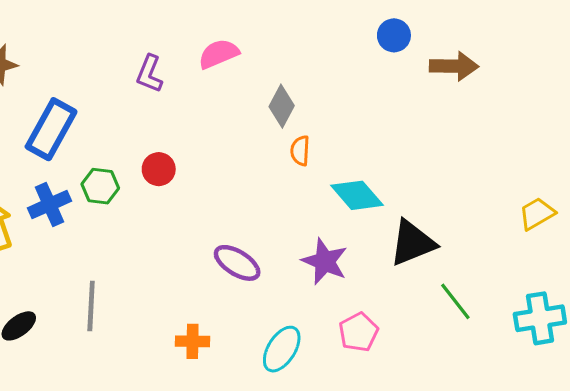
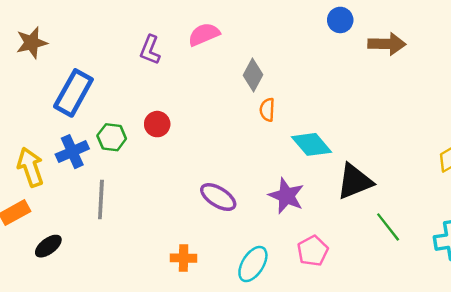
gray line: (91, 306) -> (101, 199), moved

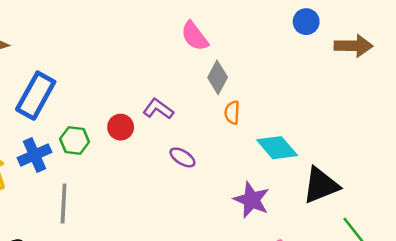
pink semicircle: (204, 34) -> (195, 36), moved, turned -104
purple L-shape: (150, 50) -> (158, 109), moved, turned 104
purple ellipse: (218, 197) -> (182, 157), moved, size x0.7

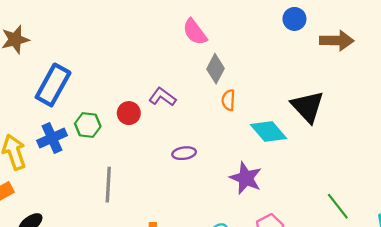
purple ellipse: (182, 157) -> (184, 153), moved, turned -40
black triangle: (321, 185) -> (307, 107), moved, turned -51
gray line: (64, 203) -> (108, 185), moved

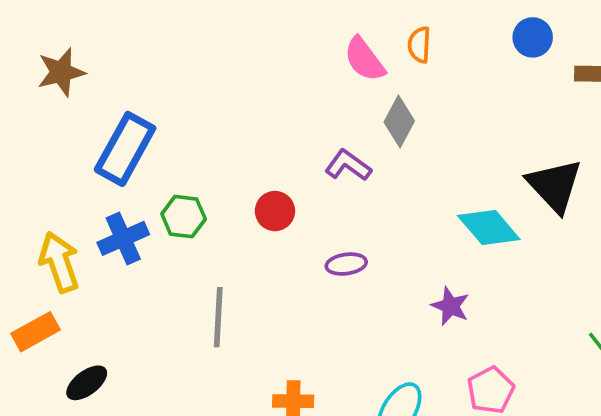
purple L-shape: (162, 97) -> (348, 165), moved
orange semicircle: (228, 100) -> (419, 45), moved
red circle: (129, 113) -> (275, 211), moved
purple star: (246, 178) -> (450, 306), size x0.7

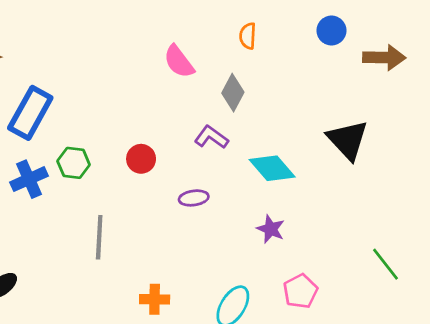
pink semicircle: (364, 59) -> (179, 62), moved
purple L-shape: (348, 165) -> (211, 137), moved
cyan diamond: (489, 227) -> (272, 168), moved

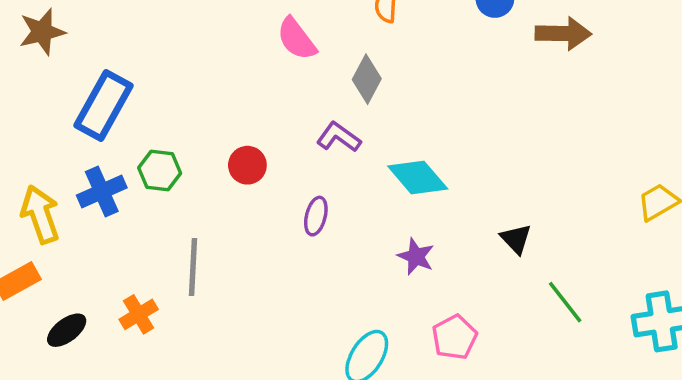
black triangle: (348, 140) -> (516, 239), moved, size x0.6
purple ellipse: (194, 198) -> (316, 216), turned -68
orange cross: (155, 299) -> (139, 314), moved, turned -32

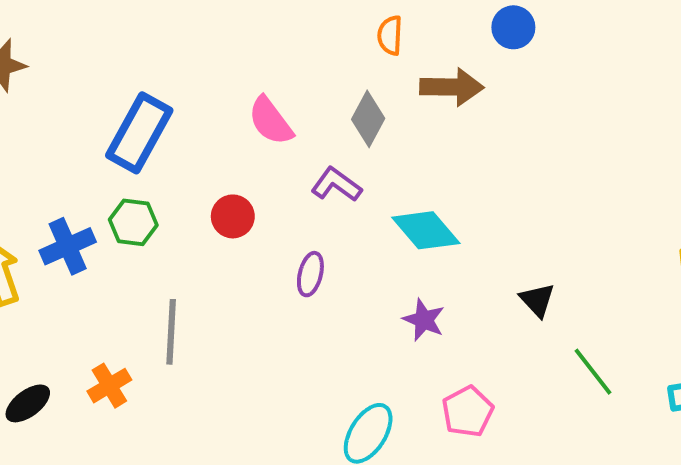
brown arrow: (563, 34) -> (452, 87), moved
pink semicircle: (297, 39) -> (271, 121), moved
blue rectangle: (103, 106) -> (139, 133), moved

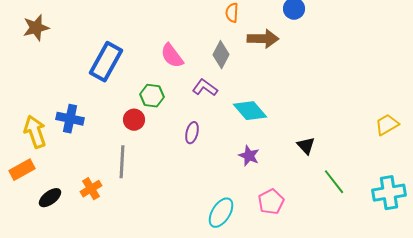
red circle: (233, 216) -> (134, 120), moved
green hexagon: (133, 222) -> (152, 96), moved
blue cross: (68, 246) -> (70, 119), turned 36

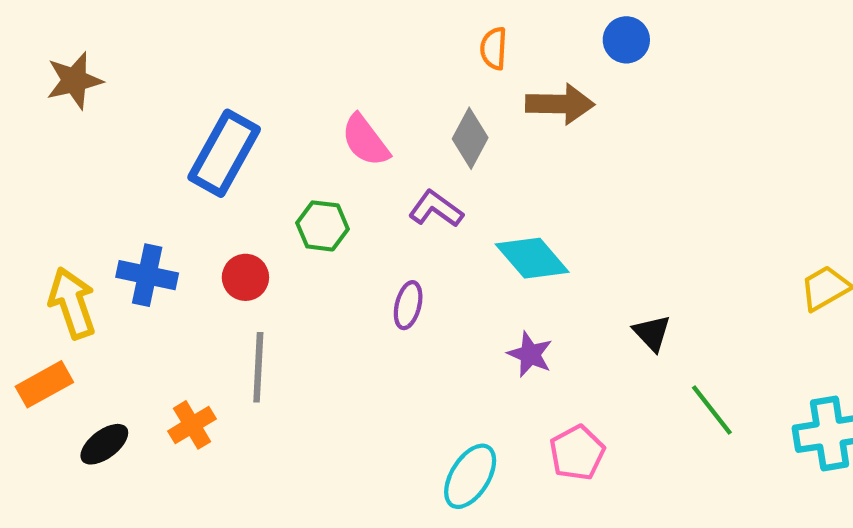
red circle: (134, 120) -> (245, 277), moved

